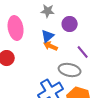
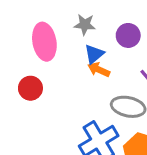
gray star: (48, 11) -> (85, 25), moved

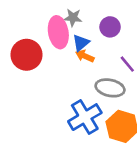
pink ellipse: (44, 42) -> (58, 32), moved
red circle: (30, 88) -> (27, 55), moved, size x1.5

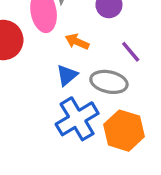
blue triangle: (81, 43) -> (67, 75), moved

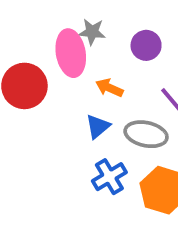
blue cross: (77, 119) -> (109, 177), size x0.7

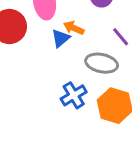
blue triangle: (98, 126) -> (61, 38), moved

